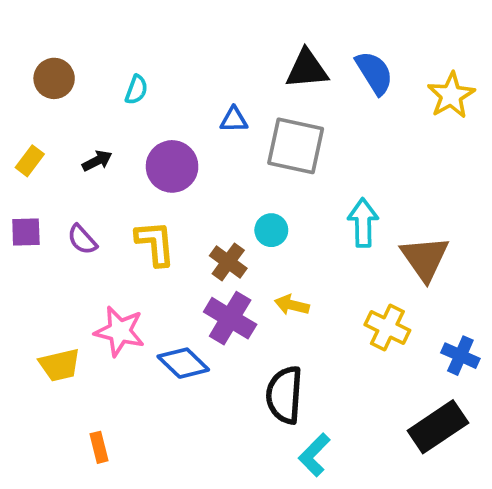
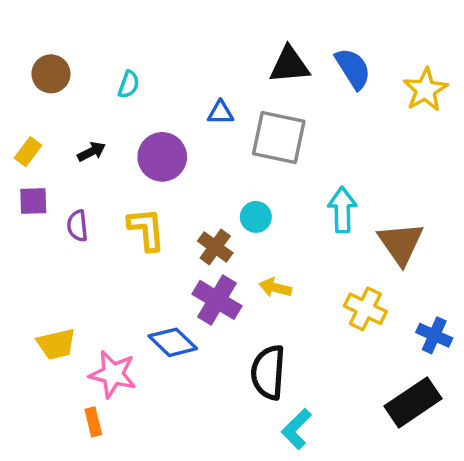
purple square: (26, 232) -> (33, 201), moved
purple semicircle: (82, 239) -> (77, 226), turned 36
pink star: (120, 331) -> (113, 374), moved

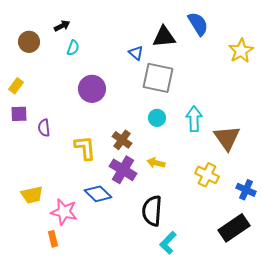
blue semicircle: (353, 69) -> (198, 24), moved
blue triangle: (221, 113) -> (136, 53), moved, turned 42
black arrow: (92, 152) -> (62, 26), moved
cyan circle: (256, 217) -> (157, 118), moved
yellow L-shape: (146, 229) -> (85, 148), moved

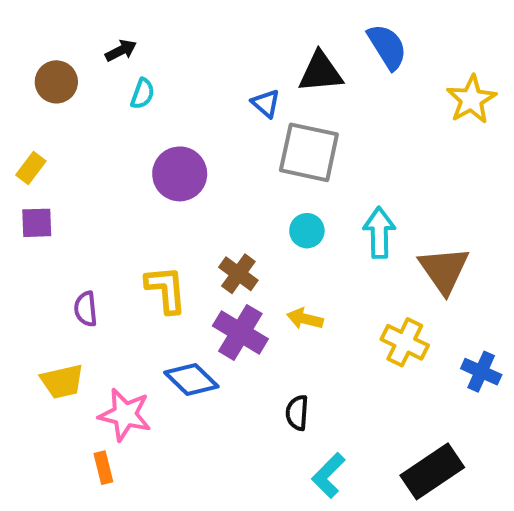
purple semicircle: (44, 128) -> (86, 309), moved
black semicircle: (152, 211) -> (297, 413), size x0.6
black rectangle: (234, 228) -> (432, 471), moved

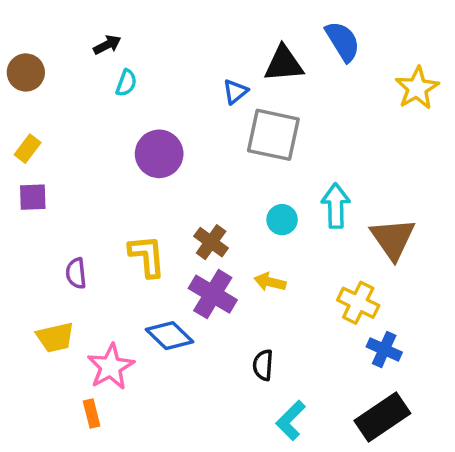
brown circle: (56, 82) -> (26, 72), moved
blue triangle: (266, 103) -> (235, 92), turned 40
cyan circle: (307, 231) -> (282, 220), moved
blue cross: (481, 372) -> (384, 349), moved
pink star: (125, 415) -> (111, 367), turned 30

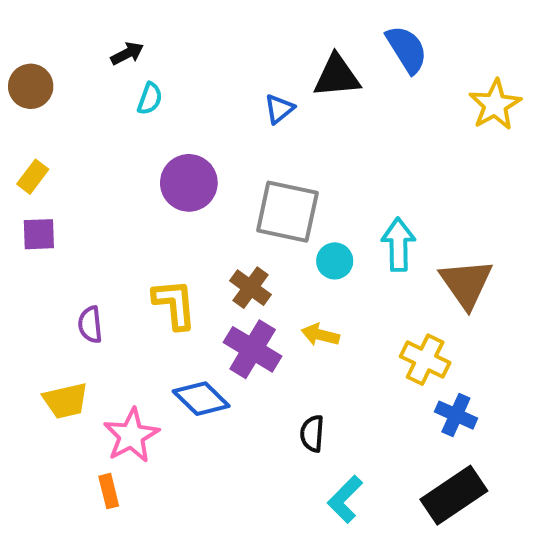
gray square: (273, 135) -> (287, 212), moved

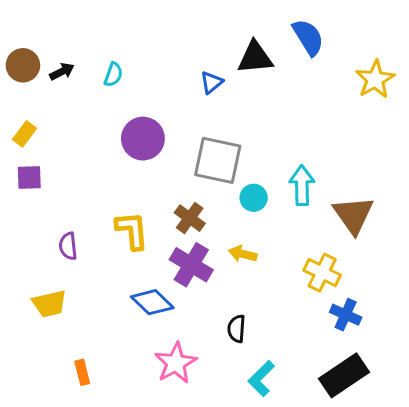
black arrow: (127, 53) -> (62, 72), moved
pink star: (131, 436) -> (176, 363), moved

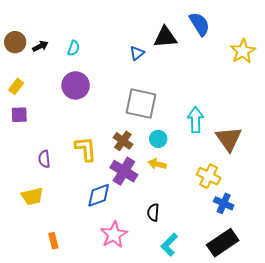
purple circle: (143, 139) -> (76, 85), moved
cyan circle: (254, 198) -> (158, 139), moved
blue diamond: (152, 302) -> (99, 195), turned -64

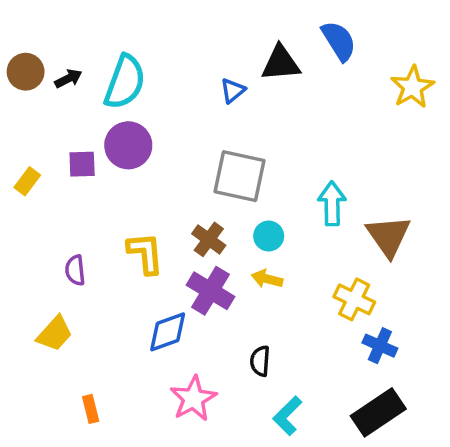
cyan semicircle: (74, 48) -> (125, 82), size x2.0
yellow rectangle: (16, 86) -> (27, 181), moved
purple square: (19, 115) -> (82, 164), moved
yellow trapezoid: (32, 196) -> (55, 334), turned -35

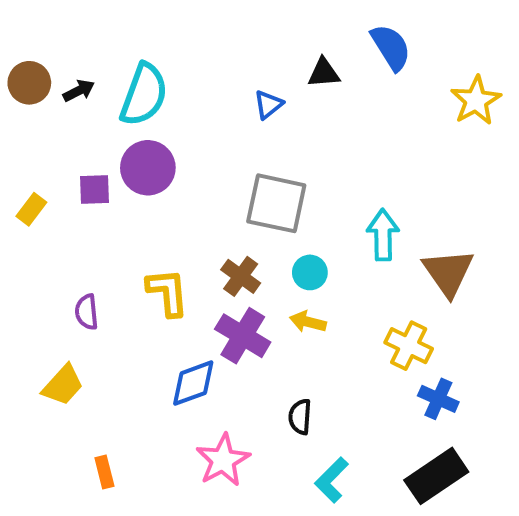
black triangle: (281, 63) -> (324, 73), size x0.7

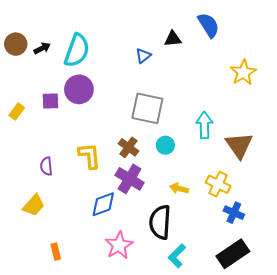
yellow star: (476, 101) -> (243, 73), moved
yellow arrow: (308, 322) -> (179, 188), moved
black semicircle: (300, 417) -> (160, 222), size x1.8

